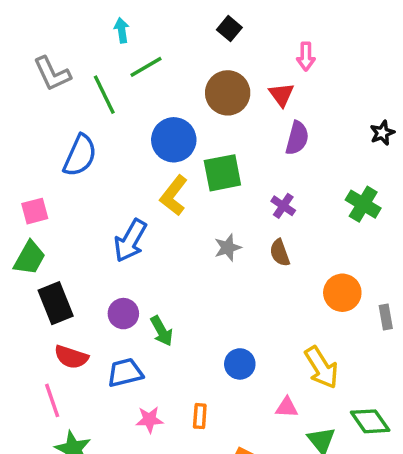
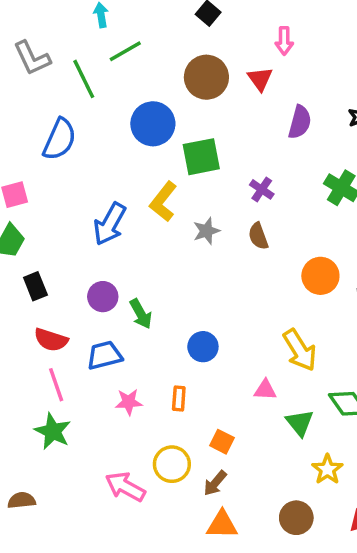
purple semicircle: (297, 138) -> (300, 122), moved
yellow L-shape: (174, 195) -> (163, 202), moved
black rectangle: (56, 303) -> (35, 286), size x0.7
blue circle: (240, 364) -> (203, 347), moved
pink line: (52, 400) -> (56, 385), moved

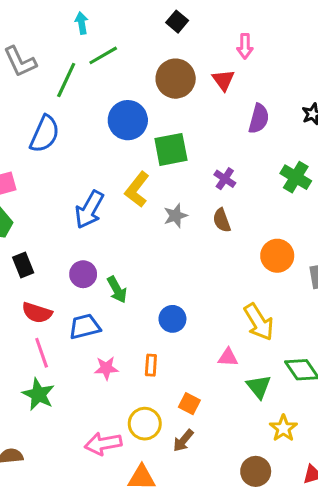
green line: (84, 79) -> (66, 80), turned 51
pink arrow: (125, 487) -> (103, 444), turned -39
orange triangle: (222, 525) -> (142, 478), moved

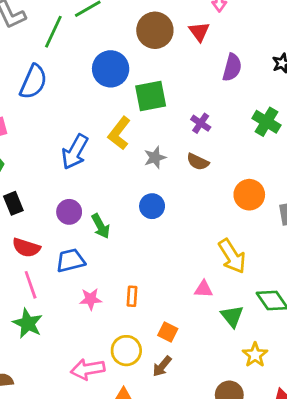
brown semicircle: (222, 220) -> (198, 162), turned -45
blue circle: (172, 319) -> (152, 206), moved

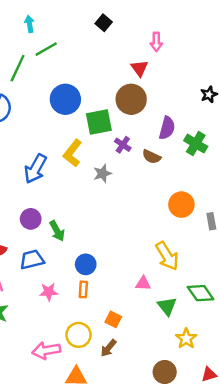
brown circle: (155, 30) -> (131, 99), moved
purple semicircle: (232, 67) -> (167, 128), moved
purple cross: (201, 123) -> (123, 145), moved
brown semicircle: (198, 162) -> (151, 157), moved
blue circle: (152, 206) -> (86, 264), moved

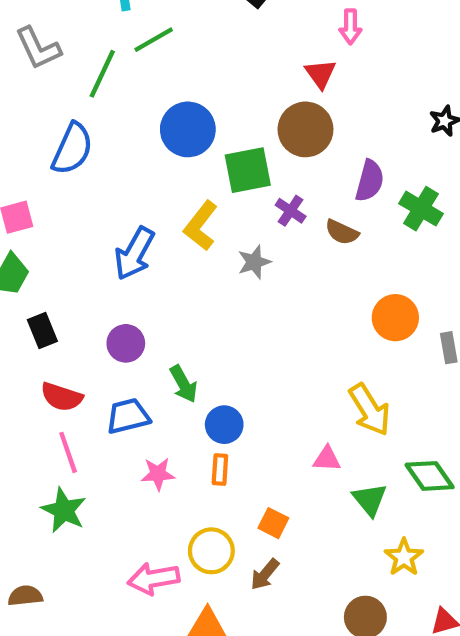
green arrow: (57, 231) -> (184, 384), moved

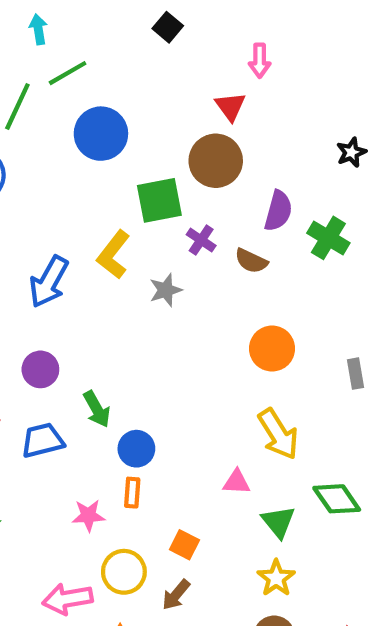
blue circle: (188, 129) -> (101, 134), moved
orange circle: (395, 318) -> (272, 349), moved
pink star: (158, 474) -> (88, 515), moved
yellow star: (404, 557) -> (276, 578), moved

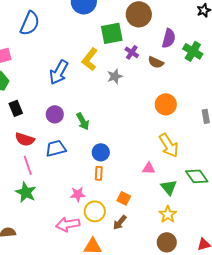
green arrow: (97, 409) -> (83, 121), moved
pink star: (88, 515) -> (78, 194), moved

